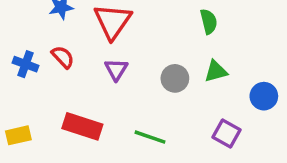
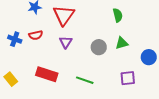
red semicircle: (63, 57) -> (36, 35), turned 120
purple square: (226, 134) -> (128, 78), turned -35
yellow rectangle: (18, 135) -> (11, 79), turned 64

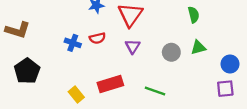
red rectangle: (47, 74) -> (110, 84), turned -35
purple square: (128, 78) -> (225, 89), moved
yellow rectangle: (11, 79) -> (76, 95), moved

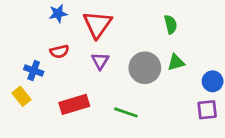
blue cross: (73, 43) -> (34, 70), moved
gray circle: (171, 52) -> (145, 68), size x1.5
yellow rectangle: (76, 95) -> (21, 96), moved

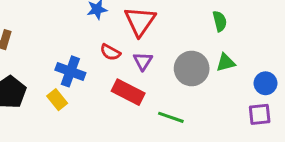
red semicircle: (59, 52) -> (110, 52), moved, turned 42
blue cross: (34, 70) -> (70, 71), size x1.4
red rectangle: (74, 104) -> (128, 92), moved, turned 44

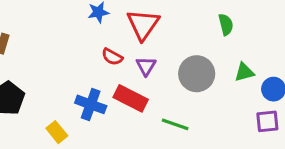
green triangle: (226, 63) -> (244, 72), moved
blue cross: (70, 71) -> (91, 104), moved
yellow rectangle: (57, 100) -> (57, 132), moved

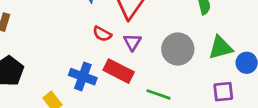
green triangle: (244, 72) -> (220, 48), size x1.4
purple square: (267, 121) -> (223, 92), moved

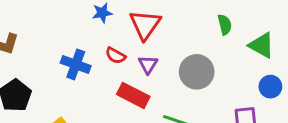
green triangle: (220, 48) -> (262, 45), moved, turned 44
blue cross: (83, 77) -> (76, 64), moved

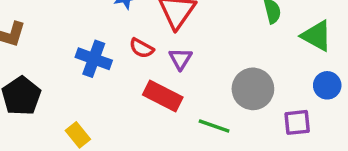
gray circle: (197, 72) -> (253, 89), moved

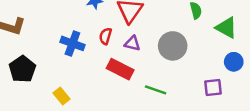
red semicircle: (142, 48) -> (105, 36), turned 77
purple triangle: (180, 59) -> (132, 43), turned -49
gray circle: (253, 89) -> (173, 46), moved

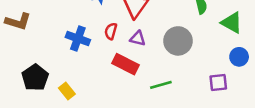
black pentagon: (22, 69) -> (35, 78), moved
green line: (156, 90) -> (161, 85), turned -35

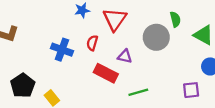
purple triangle: (138, 38) -> (125, 56), moved
gray circle: (178, 41) -> (156, 37), moved

